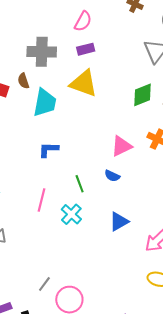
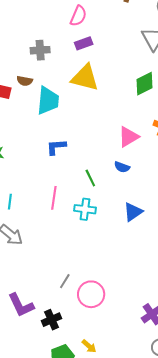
gray cross: (42, 52) -> (40, 50), size x0.7
brown semicircle: (23, 81) -> (25, 81), turned -56
cyan cross: (71, 214) -> (85, 209), turned -30

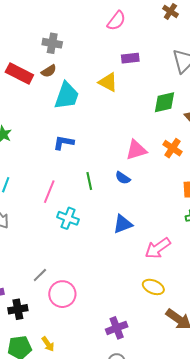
purple rectangle: (84, 43) -> (130, 58), moved
gray cross: (40, 50) -> (52, 43), moved
yellow triangle: (85, 78) -> (108, 82), size x0.7
brown semicircle: (25, 81) -> (49, 71), turned -56
cyan cross: (85, 209) -> (68, 218), moved

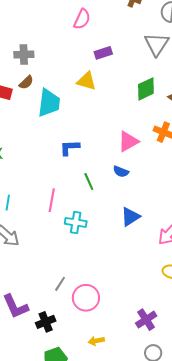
blue L-shape: (64, 143) -> (70, 148), moved
yellow arrow: (48, 344) -> (96, 341), moved, turned 126

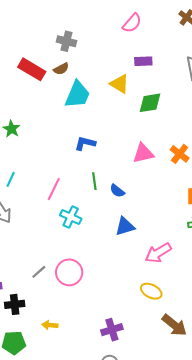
green diamond: (146, 89) -> (150, 103), moved
blue semicircle: (121, 172) -> (117, 191), moved
pink circle: (86, 298) -> (69, 272), moved
yellow arrow: (96, 341) -> (50, 325), moved

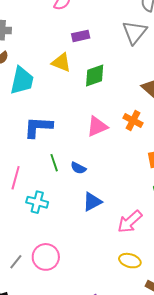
blue L-shape: (85, 143) -> (38, 127), size x1.4

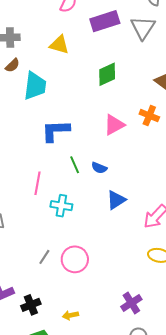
purple rectangle: (81, 36) -> (105, 21), moved, size x1.6
yellow triangle: (61, 62) -> (59, 45), moved
gray line: (16, 262) -> (44, 257), moved

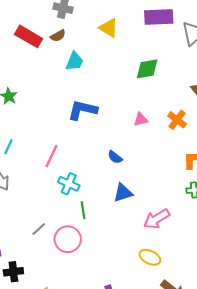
cyan trapezoid: (35, 86) -> (74, 61), size x0.7
pink triangle: (114, 125) -> (141, 119), size x0.7
green line: (75, 165) -> (83, 210), moved

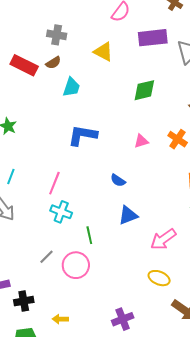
cyan cross: (69, 184) -> (61, 212), moved

